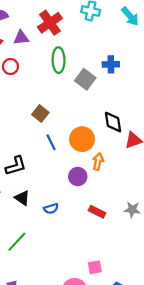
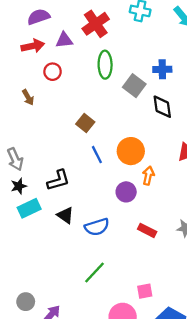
black diamond: (113, 122) -> (162, 107), moved
blue semicircle: (51, 209) -> (97, 227), size x1.5
green line: (17, 242) -> (95, 272), moved

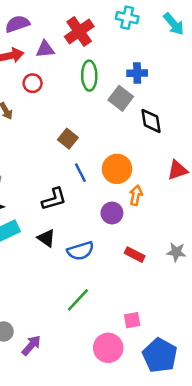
blue cross: (162, 69) -> (137, 73), moved
black L-shape: (58, 180) -> (54, 199), moved

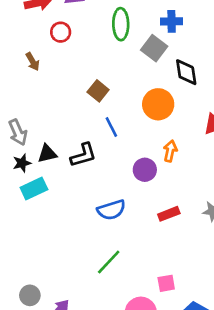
orange circle: (117, 169) -> (158, 104), moved
black triangle: (46, 238) -> (47, 154), moved, turned -48
red rectangle: (135, 255) -> (169, 214), turned -48

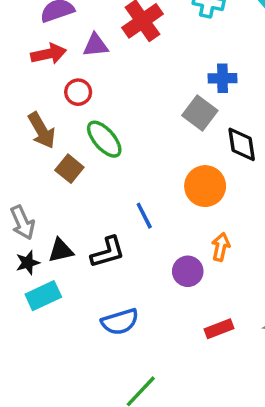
green ellipse: (121, 24) -> (104, 139), moved, turned -40
brown arrow: (33, 62) -> (42, 130), size x1.5
brown square: (98, 91) -> (69, 169), moved
blue semicircle: (111, 210) -> (120, 322), moved

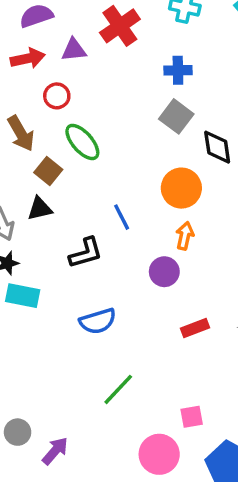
blue cross: (222, 78) -> (178, 70), moved
orange arrow: (221, 247) -> (185, 236), moved
black triangle: (61, 250) -> (40, 209), moved
cyan rectangle: (43, 296) -> (23, 296), turned 36

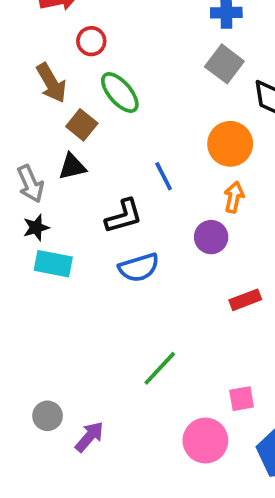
blue semicircle: (98, 321) -> (139, 267), moved

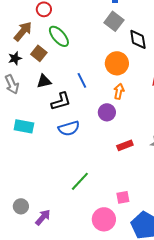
brown arrow: (51, 83) -> (23, 31), turned -110
black triangle: (72, 167) -> (44, 81), moved
black star: (36, 228) -> (15, 58), moved

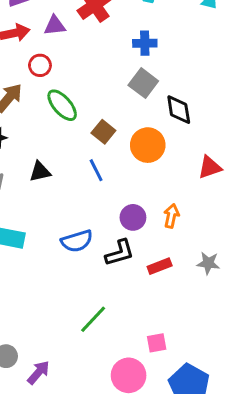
brown square: (39, 53) -> (103, 132), moved
orange arrow: (119, 91) -> (171, 216), moved
black L-shape: (61, 101) -> (120, 253), moved

